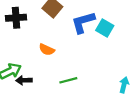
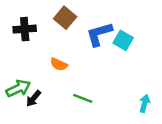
black arrow: (24, 80) -> (34, 98), turned -49
green line: (68, 80) -> (83, 98), turned 36

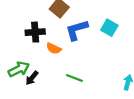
black cross: (25, 29) -> (35, 32), moved
blue L-shape: (99, 34) -> (77, 30), moved

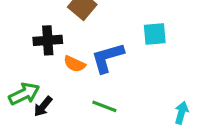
cyan square: (109, 28) -> (155, 34), turned -35
blue L-shape: (77, 30) -> (107, 58), moved

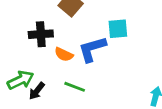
cyan square: (155, 34) -> (118, 29), moved
green line: (104, 106) -> (75, 87), moved

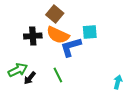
orange semicircle: (64, 54) -> (58, 35), moved, size x1.6
green line: (75, 87) -> (58, 75), turned 42

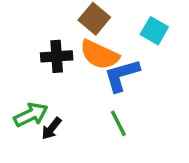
cyan square: (90, 32) -> (154, 31), moved, turned 35
green line: (58, 75) -> (118, 123), moved

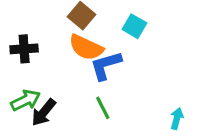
black cross: (57, 56) -> (24, 49), moved
black arrow: (51, 128) -> (44, 112), size x1.4

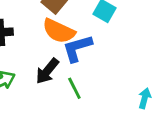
black arrow: (44, 112) -> (47, 71), moved

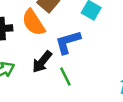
orange semicircle: (59, 31) -> (33, 22), moved, turned 32

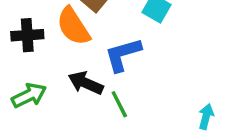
black arrow: (42, 62) -> (86, 83), turned 75

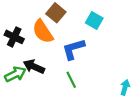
black cross: (27, 35) -> (14, 37), turned 30
black arrow: (86, 83) -> (34, 67), moved

